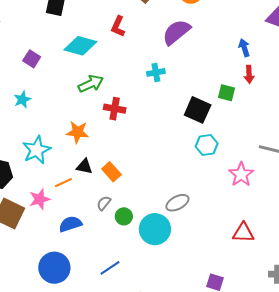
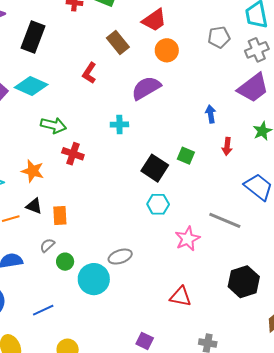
cyan diamond: (80, 46) -> (31, 86), moved
red arrow: (249, 74) -> (227, 146), moved
green arrow: (91, 84) -> (53, 125), turned 30
orange rectangle: (111, 172) -> (60, 215), turned 30

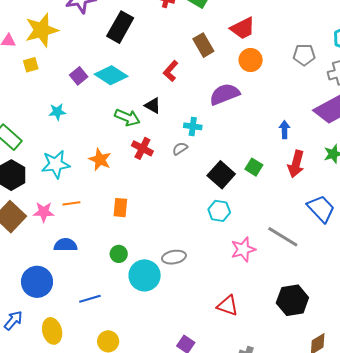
red arrow: (227, 146) -> (296, 164), size x1.5
black triangle: (34, 206) -> (153, 105), moved
gray semicircle: (47, 245) -> (180, 149), moved

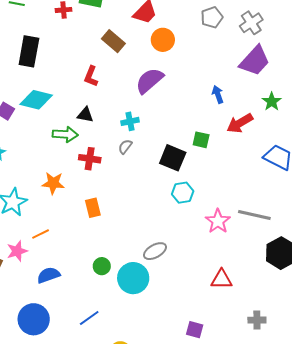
red arrow: (296, 164) -> (240, 123), turned 64
orange rectangle: (120, 208) -> (93, 208), moved
gray line: (283, 237) -> (254, 215), moved

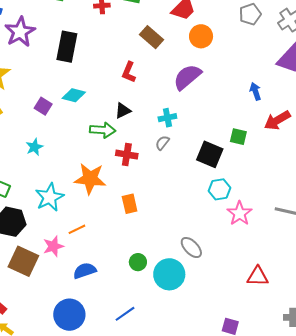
cyan diamond: (36, 100) -> (74, 95), size x0.7
black triangle: (85, 115) -> (123, 111), turned -36
orange star: (53, 183) -> (90, 179), size x1.4
pink star: (218, 221) -> (240, 213), moved
gray ellipse: (155, 251) -> (191, 247), turned 75

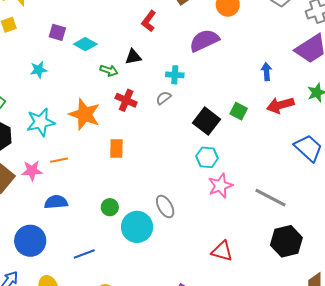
cyan diamond: (74, 95) -> (85, 44), moved
purple square: (43, 106) -> (57, 32), turned -30
green arrow: (103, 130) -> (109, 70), size x0.7

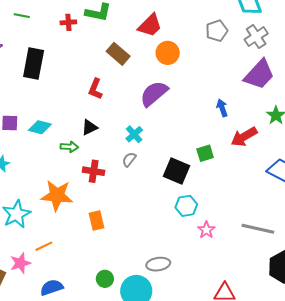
cyan cross: (175, 75) -> (134, 134), turned -30
green square: (239, 111) -> (205, 153), turned -30
pink star: (220, 186) -> (206, 230), size x0.7
gray ellipse: (165, 207) -> (158, 264), turned -55

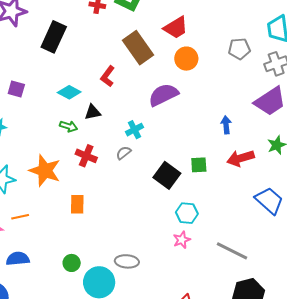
brown rectangle: (118, 54) -> (138, 48), size x1.4
cyan diamond: (40, 127) -> (69, 92), moved
cyan hexagon: (186, 206) -> (187, 213), moved

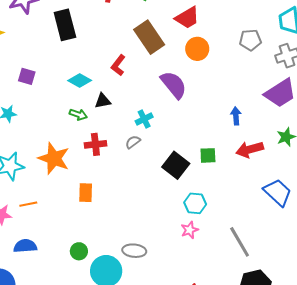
black rectangle: (54, 37) -> (65, 25), turned -40
purple semicircle: (163, 95) -> (174, 85), turned 76
red cross: (86, 156) -> (95, 144), turned -30
gray line: (232, 251) -> (240, 242), turned 32

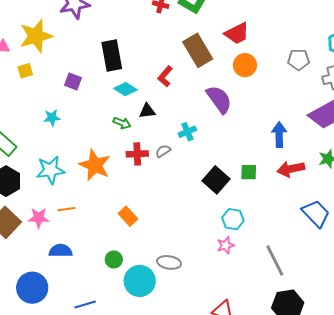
black rectangle: (65, 25) -> (112, 55), moved
blue arrow: (236, 116) -> (279, 135), size x1.4
gray semicircle: (133, 142) -> (163, 151), moved
orange rectangle: (86, 193) -> (128, 216), moved, turned -48

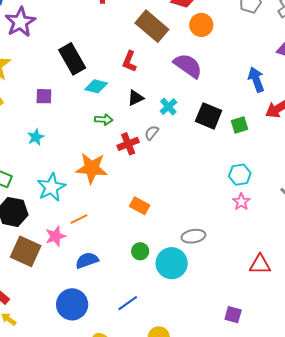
black triangle: (147, 111) -> (136, 98), moved
black square: (216, 180) -> (209, 116), moved

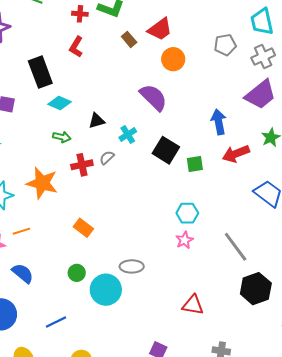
brown rectangle: (152, 26) -> (129, 39), moved, size x0.5
red L-shape: (129, 61) -> (76, 47), moved
blue semicircle: (87, 260) -> (23, 273), turned 50

